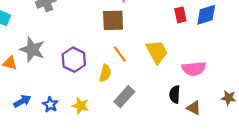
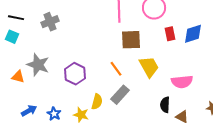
brown square: (113, 20) -> (131, 40), moved
yellow semicircle: (105, 73) -> (97, 102), moved
gray rectangle: (124, 97) -> (120, 95), moved

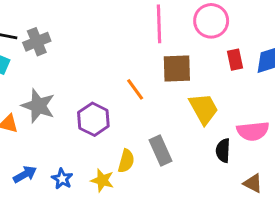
gray cross: (50, 22) -> (37, 42), moved
orange line: (116, 69) -> (135, 89), moved
gray rectangle: (120, 95) -> (160, 150), turned -66
black semicircle: (165, 105) -> (223, 150), moved

